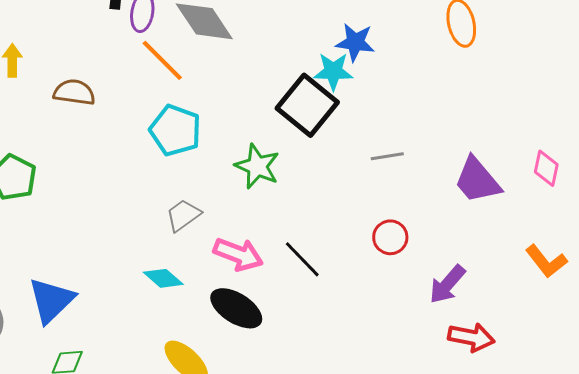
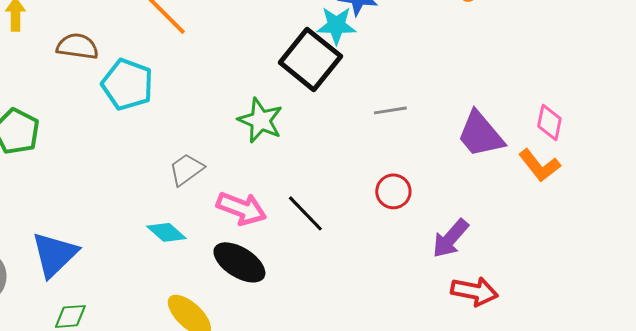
cyan pentagon: (175, 130) -> (127, 84), moved
orange L-shape: (546, 261) -> (539, 165), moved

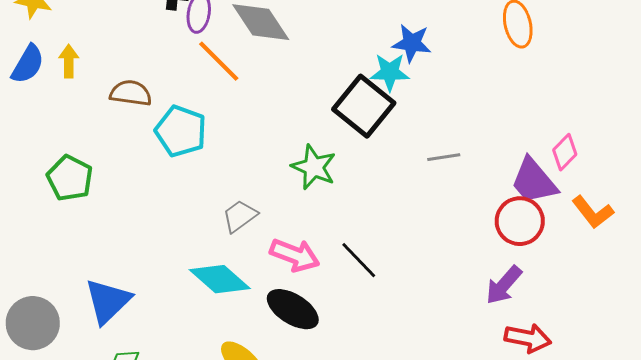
pink diamond: (549, 122) -> (565, 152), moved, turned 33
red circle: (393, 191) -> (520, 221), moved, size x1.4
cyan diamond: (166, 232) -> (220, 279), size x1.5

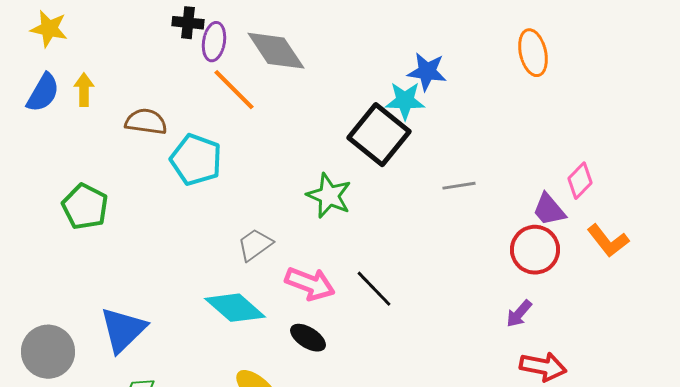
purple trapezoid: (534, 181) -> (549, 210), size x0.7
purple arrow: (504, 285) -> (519, 314), size x0.7
black ellipse: (293, 309) -> (308, 338), size x0.7

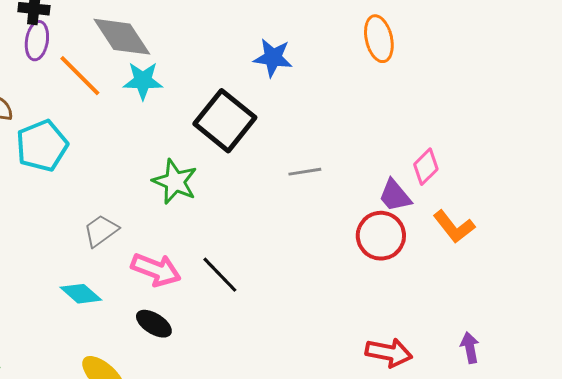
purple ellipse: (214, 42) -> (37, 41), moved
cyan star: (405, 101) -> (143, 81), moved
cyan pentagon: (196, 160) -> (42, 146), turned 30
cyan diamond: (235, 308) -> (81, 294), size x0.7
purple arrow: (519, 314) -> (470, 348), moved, turned 128

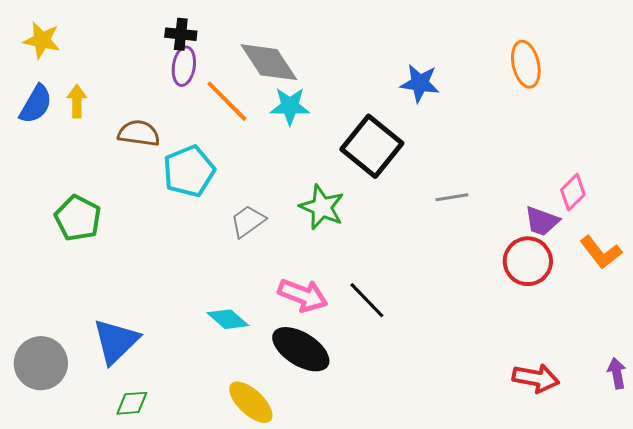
purple trapezoid: (395, 196) -> (542, 221), turned -30
gray trapezoid: (101, 231) -> (248, 221), moved
black ellipse: (154, 324) -> (301, 349), size x1.6

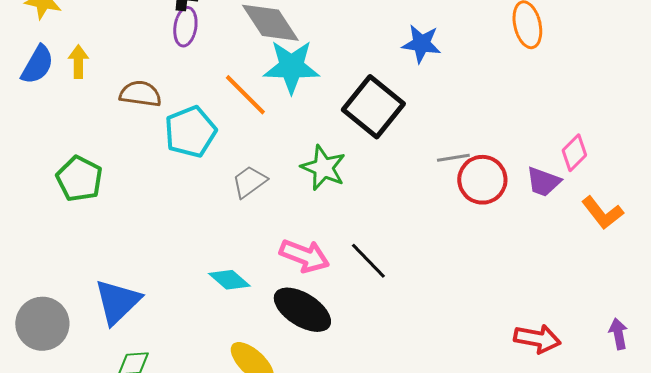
orange line: (227, 101) -> (245, 95), moved
cyan star: (290, 106) -> (291, 67), size x1.4
red circle: (528, 261) -> (482, 180), moved

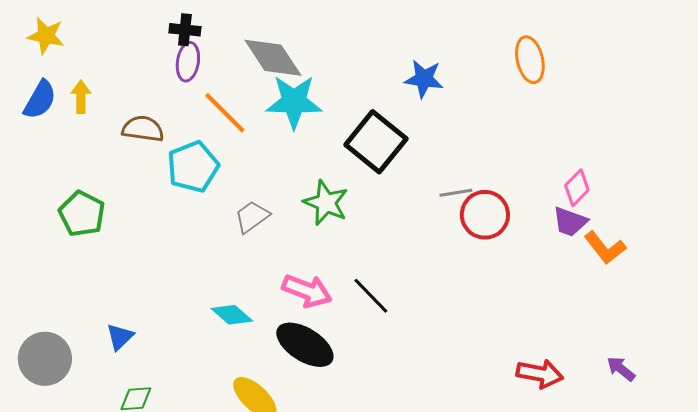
orange line: (245, 95) -> (225, 113), moved
purple trapezoid: (543, 182) -> (570, 222), moved
blue triangle: (117, 302) -> (120, 337), size x0.6
purple arrow: (618, 334) -> (621, 369), turned -40

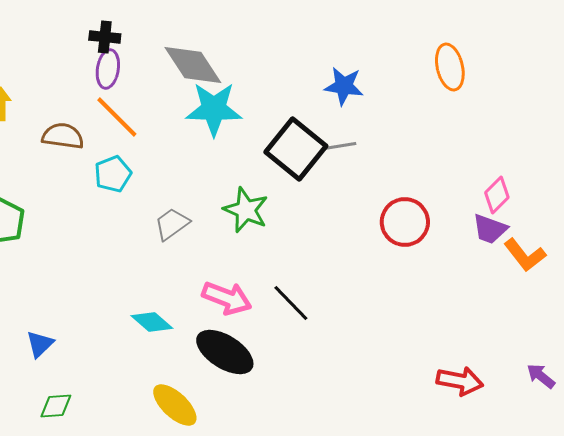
orange line: (225, 113) -> (117, 117), moved
cyan pentagon: (193, 167) -> (113, 174), size x0.7
gray line: (456, 193) -> (340, 146), moved

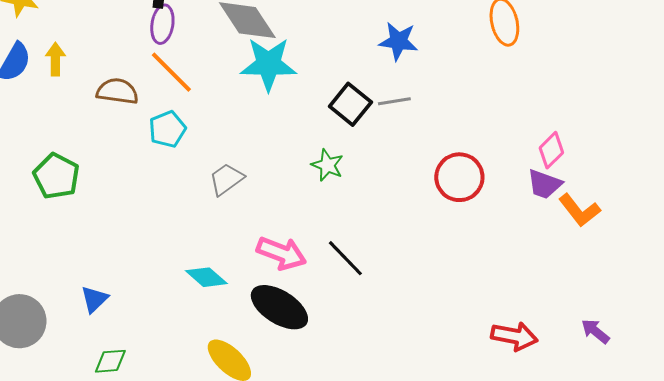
black square: (296, 149) -> (350, 104), size x0.7
green star: (246, 210) -> (327, 165), moved, size x0.7

